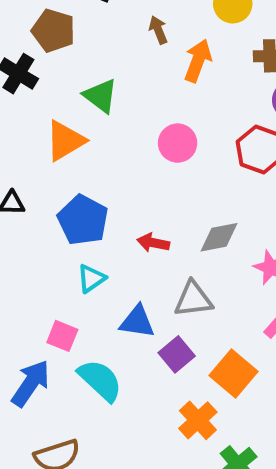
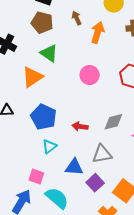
brown pentagon: (53, 31) -> (42, 23), moved

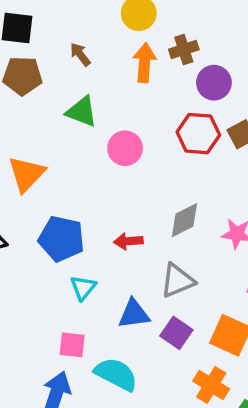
orange arrow: (98, 32) -> (144, 63), moved
green triangle: (49, 53) -> (82, 112), moved

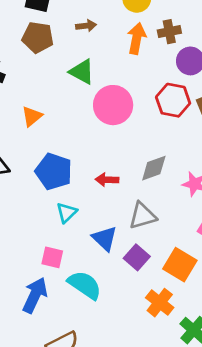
brown arrow: (80, 54) -> (86, 26), turned 114
pink circle: (125, 148) -> (113, 105), size x1.4
orange triangle: (26, 174) -> (32, 116), size x0.7
blue triangle: (134, 314) -> (105, 238), turned 44

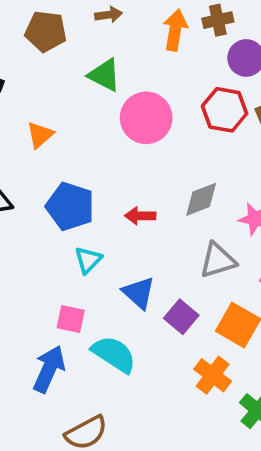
gray triangle: (143, 216) -> (218, 260), moved

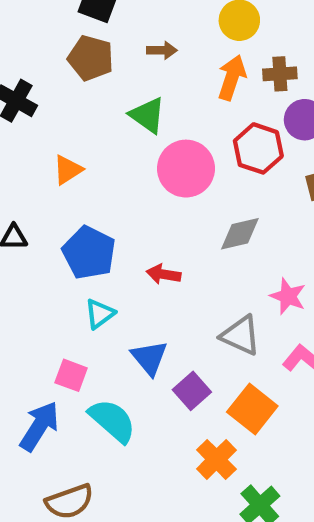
red hexagon: (225, 110) -> (258, 148), moved
gray diamond: (201, 199) -> (240, 234), moved
gray triangle: (218, 260) -> (241, 335), turned 33

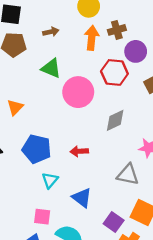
purple square: (192, 391) -> (114, 222), moved

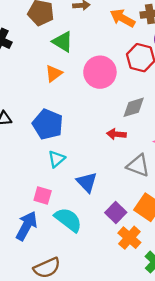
orange arrow: (92, 38) -> (123, 18), turned -75
green triangle: (51, 68) -> (63, 42), moved
orange triangle: (15, 107) -> (54, 73), moved
red arrow: (79, 151) -> (116, 134), moved

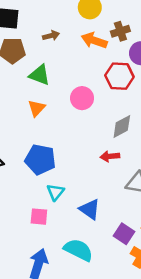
pink circle: (100, 72) -> (82, 98), size x0.7
pink square: (43, 195) -> (39, 217), moved

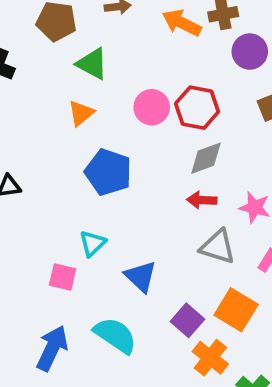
red hexagon: (119, 76) -> (197, 108), moved
red arrow: (110, 156) -> (202, 200), moved
blue pentagon: (40, 160) -> (108, 172), moved

